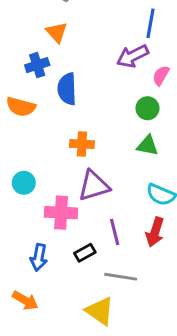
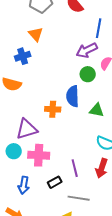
blue semicircle: (67, 89) -> (73, 96), moved
green circle: (147, 108) -> (88, 74), moved
cyan circle: (24, 183) -> (14, 151), moved
purple triangle: (94, 186) -> (27, 129), moved

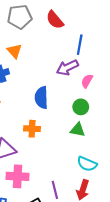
green circle: (88, 74) -> (81, 107), moved
blue semicircle: (73, 96) -> (41, 98), moved

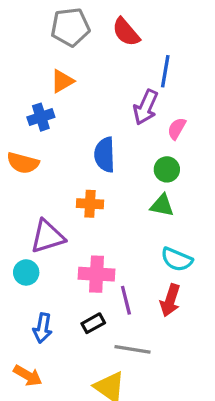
orange triangle: (14, 51) -> (62, 81), turned 42
purple arrow: (67, 68) -> (146, 107), turned -40
pink cross: (18, 176) -> (97, 274), moved

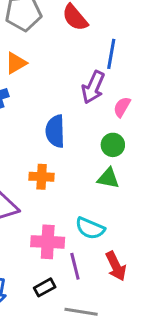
cyan semicircle: (177, 259) -> (90, 228), moved
red arrow: (170, 300) -> (116, 266), turned -44

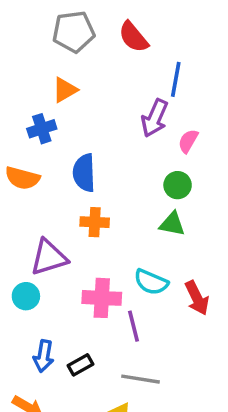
blue semicircle: (55, 131) -> (84, 173), moved
red arrow: (116, 266) -> (197, 298), moved
black rectangle: (45, 287) -> (81, 365), moved

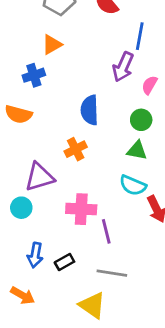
blue semicircle: (84, 173) -> (90, 110), moved
orange cross: (95, 222) -> (76, 149), turned -30
cyan semicircle: (151, 282) -> (133, 185), moved

